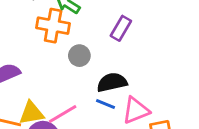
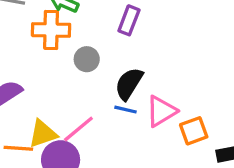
black semicircle: (112, 82) -> (129, 84), turned -36

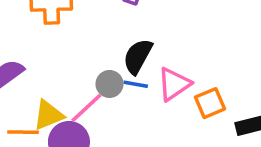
gray circle: (87, 59) -> (110, 84), moved

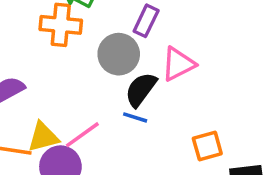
gray circle: (110, 84) -> (119, 54), moved, size x1.5
pink triangle: (174, 84) -> (178, 64), moved

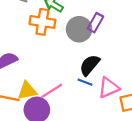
gray circle: (119, 54) -> (79, 29), moved
pink triangle: (178, 64) -> (109, 88), moved

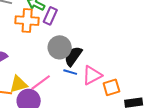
purple rectangle: (95, 23) -> (50, 16), moved
gray circle: (79, 29) -> (60, 47), moved

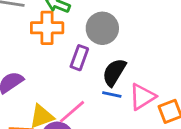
purple rectangle: (50, 16) -> (79, 58), moved
gray circle: (60, 47) -> (102, 28), moved

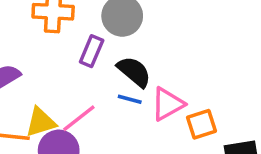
black semicircle: (114, 72) -> (134, 72), turned 96

